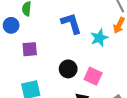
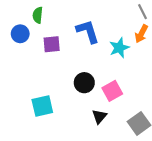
purple square: (30, 49) -> (52, 44), moved
pink square: (93, 76) -> (112, 91), turned 36

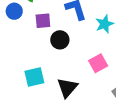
black circle: (84, 83) -> (60, 40), moved
black triangle: (99, 116) -> (67, 88), moved, size x1.5

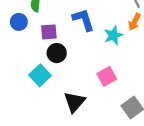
black circle: (60, 40) -> (57, 53), moved
cyan square: (34, 77) -> (40, 75), moved, turned -30

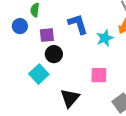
pink square: (107, 76) -> (99, 75), turned 30

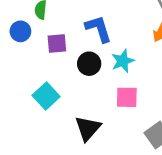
cyan star: (105, 38) -> (123, 61), moved
black circle: (54, 54) -> (89, 64), moved

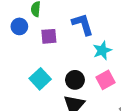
black circle: (89, 64) -> (75, 80), moved
pink square: (127, 97) -> (106, 80), turned -30

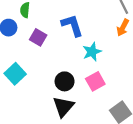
purple square: (49, 36) -> (38, 37), turned 35
cyan square: (40, 79) -> (15, 74), moved

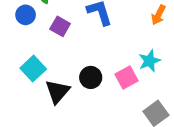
cyan star: (92, 52) -> (149, 61), moved
black triangle: (63, 107) -> (57, 92), moved

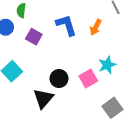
orange arrow: (158, 15) -> (96, 27), moved
black triangle: (57, 92) -> (43, 98), moved

